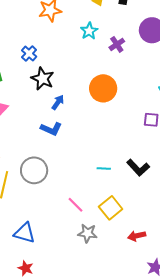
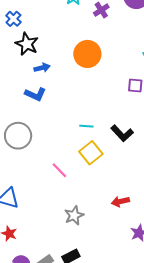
blue arrow: (58, 102) -> (42, 68), turned 42
cyan line: (104, 168) -> (86, 126), moved
yellow square: (111, 208) -> (91, 153), moved
gray star: (88, 233) -> (74, 215), moved, turned -30

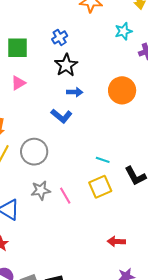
gray star: (74, 215) -> (41, 190), moved

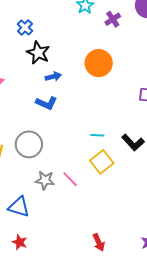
gray star: (41, 190) -> (45, 180), turned 30
red arrow: (116, 241) -> (99, 242), moved, turned -102

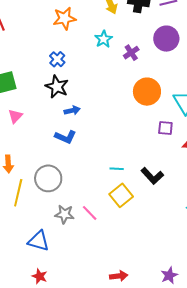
blue cross: (25, 27) -> (57, 59), moved
orange circle: (99, 63) -> (147, 92), moved
red arrow: (99, 242) -> (119, 276), turned -72

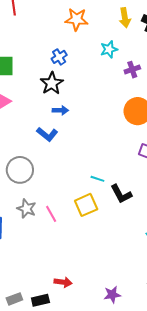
cyan line: (117, 169) -> (97, 179), moved

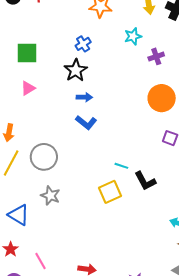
blue L-shape: (47, 134) -> (86, 123), moved
pink line: (51, 214) -> (41, 261), moved

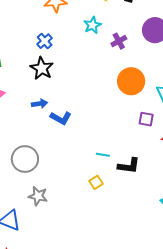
blue arrow: (84, 97) -> (40, 104), moved
black L-shape: (145, 181) -> (129, 166), turned -45
yellow square: (110, 192) -> (96, 182), size x0.6

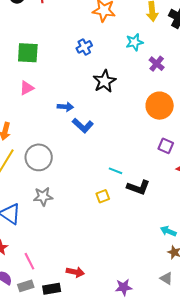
purple cross: (119, 41) -> (157, 64), turned -35
black star: (42, 68) -> (104, 81), moved
gray star: (38, 196) -> (43, 196), turned -30

